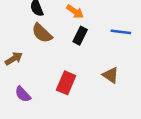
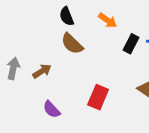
black rectangle: (80, 36) -> (131, 44), moved

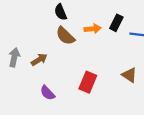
orange arrow: (108, 20) -> (93, 29), moved, turned -42
black rectangle: (131, 44) -> (116, 23), moved

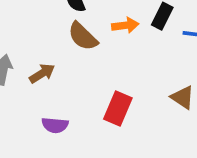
purple semicircle: (47, 93) -> (55, 125), turned -42

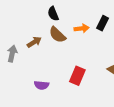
brown arrow: (42, 73) -> (34, 42), moved

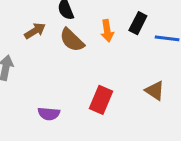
orange arrow: (82, 28) -> (107, 31), turned 88
brown arrow: (34, 42) -> (35, 31), moved

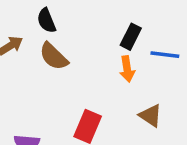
orange arrow: (107, 31) -> (127, 69), moved

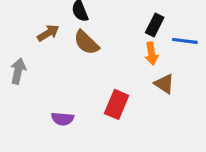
brown triangle: (150, 116) -> (164, 84), moved

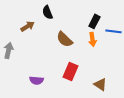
brown semicircle: (86, 42) -> (64, 39), moved
brown triangle: (164, 84) -> (100, 84), moved

